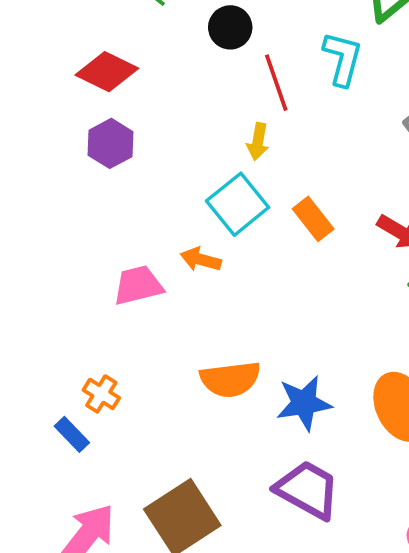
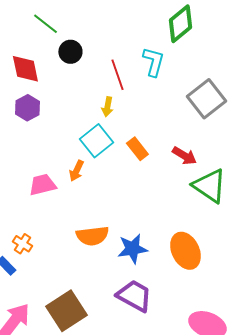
black circle: (230, 27) -> (70, 52), moved
red diamond: (107, 72) -> (25, 69), turned 52
orange arrow: (201, 259) -> (76, 171), turned -80

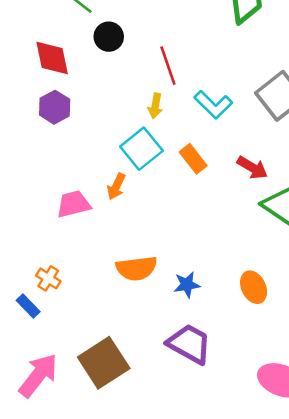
cyan L-shape: (153, 62) -> (213, 105), moved, turned 120
blue star: (132, 249) -> (187, 285), size x0.7
orange ellipse: (185, 251) -> (254, 287), size x0.7

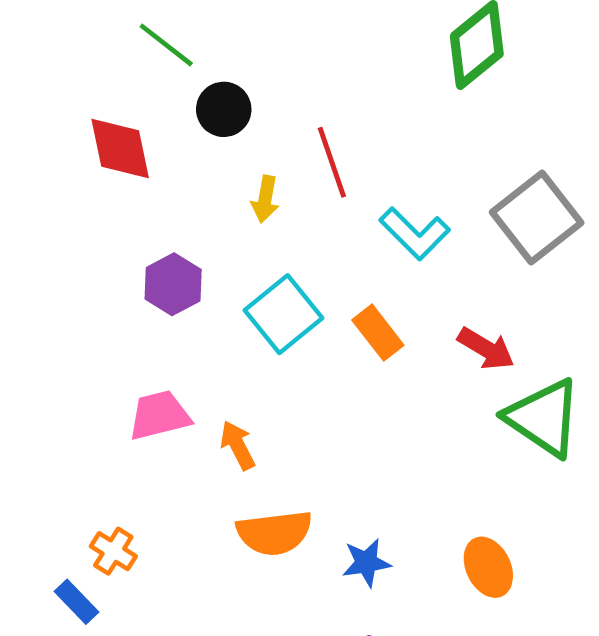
yellow arrow: (155, 106) -> (265, 199), moved
purple hexagon: (55, 107) -> (173, 284), moved
orange arrow: (116, 186) -> (238, 445), moved, turned 128

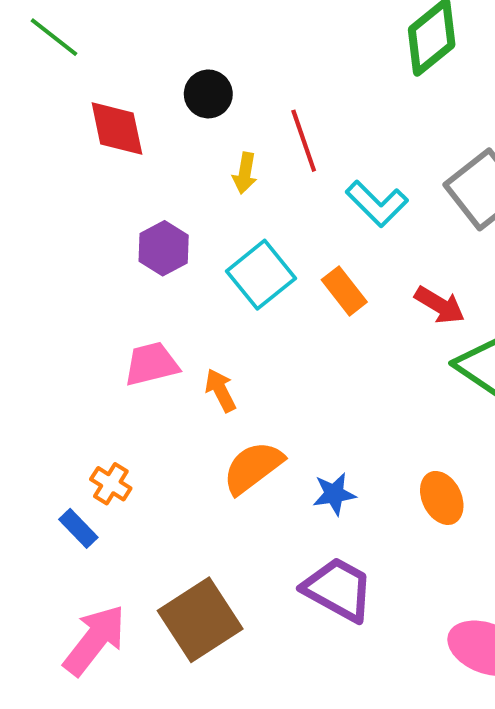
green line: (166, 45) -> (54, 37), moved
orange semicircle: (274, 533) -> (253, 468), turned 150

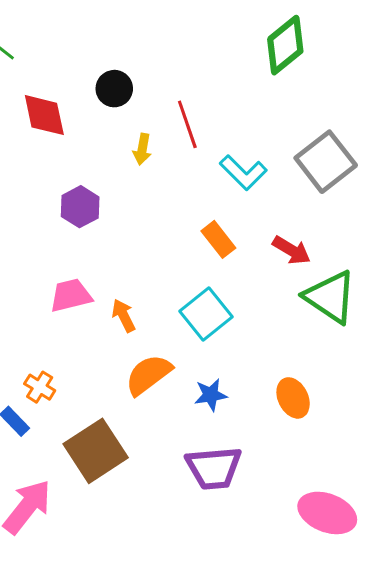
cyan square: (261, 275) -> (206, 314), moved
purple trapezoid: (338, 589) -> (214, 468), turned 146
brown square: (200, 620) -> (96, 451), moved

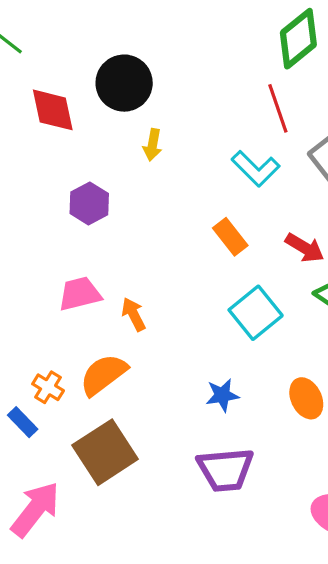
black circle: (114, 89) -> (124, 83), size x1.5
red line: (187, 124) -> (278, 108), moved
cyan square: (206, 314) -> (256, 313), moved
orange semicircle: (148, 375) -> (103, 375), moved

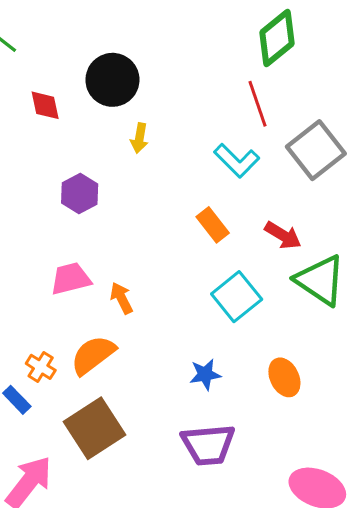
red diamond: (53, 110) -> (45, 105), size x0.7

